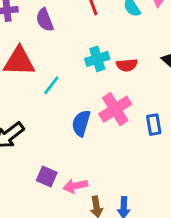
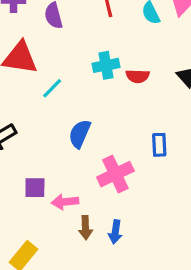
pink cross: (115, 109) -> (115, 174), moved
purple square: (47, 177) -> (35, 188), turned -30

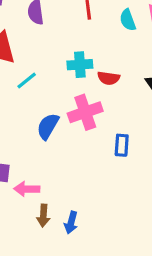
pink cross: (115, 174) -> (85, 112), moved

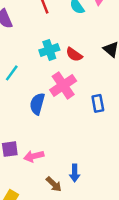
red semicircle: (109, 78) -> (74, 54), turned 42
brown arrow: (43, 216) -> (54, 184), moved, turned -35

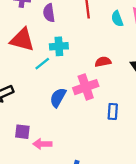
cyan cross: (49, 50) -> (59, 46), moved
red semicircle: (74, 54) -> (103, 62), turned 119

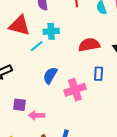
red semicircle: (103, 62) -> (89, 45), size x1.5
pink cross: (86, 87) -> (75, 90), moved
blue rectangle: (113, 112) -> (99, 74), moved

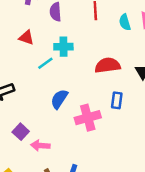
red triangle: (20, 25) -> (26, 38), size x0.6
purple square: (19, 105) -> (21, 132), turned 32

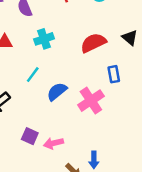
cyan line: (45, 63) -> (33, 75), moved
blue semicircle: (59, 99) -> (57, 92), turned 36

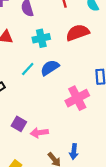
red semicircle: (93, 43) -> (78, 33), moved
blue semicircle: (57, 92) -> (50, 68), moved

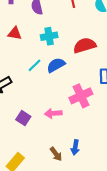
red semicircle: (78, 33) -> (85, 45), moved
pink arrow: (39, 133) -> (53, 113), moved

